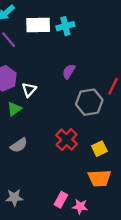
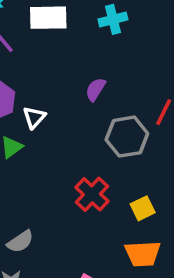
cyan cross: (65, 26) -> (113, 19), moved
gray semicircle: (19, 145) -> (20, 242), moved

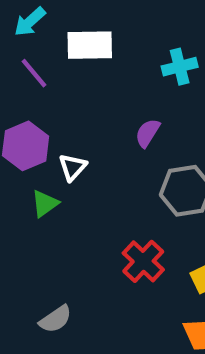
cyan cross: (113, 19) -> (180, 67), moved

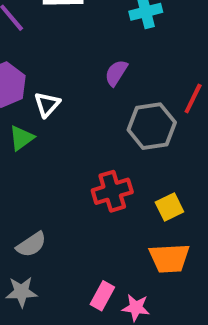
red cross: (143, 261) -> (112, 191), turned 30

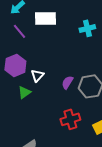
purple semicircle: (116, 73) -> (67, 82), moved

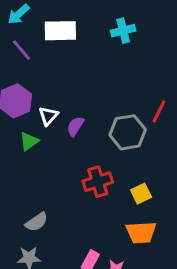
cyan cross: (87, 28) -> (123, 31), moved
purple semicircle: (67, 82) -> (75, 126), moved

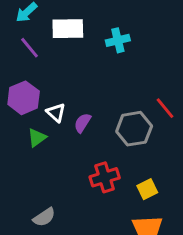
cyan cross: (123, 31) -> (118, 40), moved
red line: (159, 111) -> (165, 108), turned -65
white triangle: (48, 116) -> (56, 113), turned -30

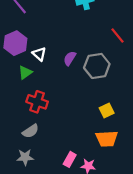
red line: (165, 108) -> (118, 36), moved
purple semicircle: (82, 123) -> (70, 58), moved
red cross: (105, 177) -> (37, 102), moved, turned 36

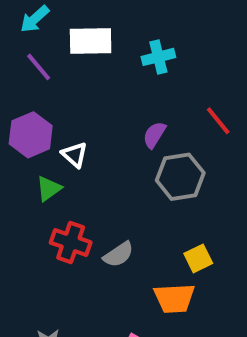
purple semicircle: (70, 58) -> (154, 135), moved
gray semicircle: (31, 131) -> (118, 254), moved
orange trapezoid: (107, 139) -> (174, 298), moved

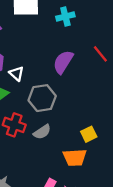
purple semicircle: (154, 135) -> (63, 62), size x1.5
gray hexagon: (180, 177) -> (42, 98), moved

